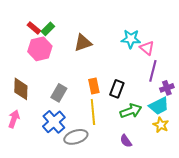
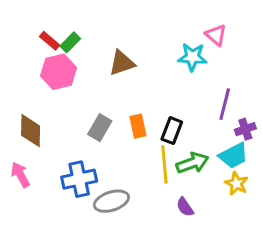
pink triangle: (147, 48) -> (216, 35), moved
gray rectangle: (59, 93) -> (100, 128), moved
yellow line: (93, 112) -> (164, 164), moved
pink arrow: (14, 119) -> (20, 175), turned -48
blue cross: (54, 122) -> (79, 179), turned 30

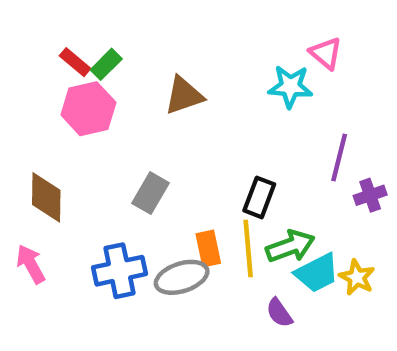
orange rectangle: (138, 126) -> (208, 248), moved
cyan trapezoid: (234, 156) -> (317, 273), moved
gray ellipse: (111, 201) -> (182, 277), moved

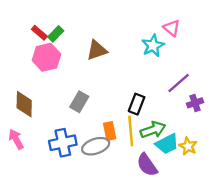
cyan star: (290, 87) -> (153, 46), turned -30
purple line: (339, 158) -> (179, 83), turned 35
purple semicircle: (279, 313) -> (147, 165), size x1.5

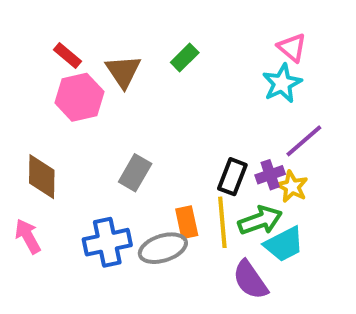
green rectangle: (56, 34) -> (185, 57), moved
cyan star: (153, 46) -> (282, 83), moved
brown triangle: (97, 50) -> (123, 71), moved, turned -45
purple cross: (195, 103) -> (270, 175), moved
yellow star: (188, 146) -> (292, 187), moved

